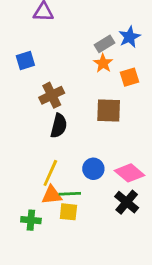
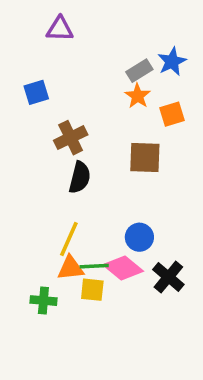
blue circle: (93, 169) -> (139, 237), moved
pink diamond: (129, 173) -> (123, 268), moved

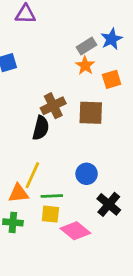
brown cross: (71, 138) -> (53, 106), moved
orange triangle: (71, 268) -> (18, 193), moved
pink diamond: (123, 268) -> (75, 231), moved

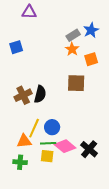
brown cross: (53, 106) -> (23, 95), moved
blue circle: (87, 174) -> (52, 127), moved
pink diamond: (75, 231) -> (65, 146), moved

